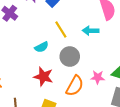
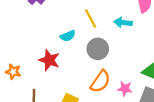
red star: (43, 77) -> (49, 60), moved
pink star: (98, 77) -> (125, 89), moved

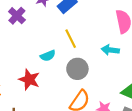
cyan arrow: (123, 23) -> (110, 50), moved

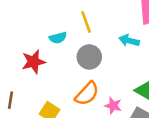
red star: (29, 80) -> (34, 62), turned 30

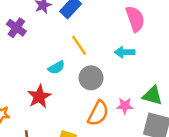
pink star: (113, 106) -> (125, 106), moved

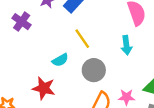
cyan arrow: (125, 52) -> (126, 45), turned -96
red star: (39, 97) -> (44, 88), turned -30

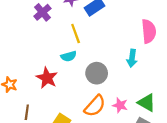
yellow line: (82, 39) -> (76, 33), moved

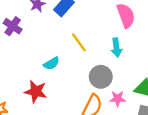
yellow line: (76, 33) -> (79, 42), moved
gray circle: (97, 73) -> (101, 77), moved

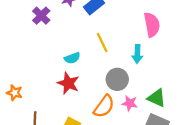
red star: (36, 92) -> (68, 83), moved

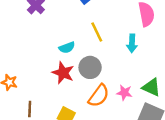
gray circle: (117, 79) -> (90, 67), moved

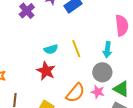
yellow line: (97, 32) -> (76, 49), moved
gray circle: (90, 67) -> (102, 72), moved

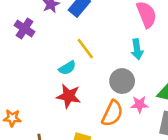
yellow line: (76, 49) -> (85, 49), moved
gray circle: (102, 72) -> (122, 81), moved

